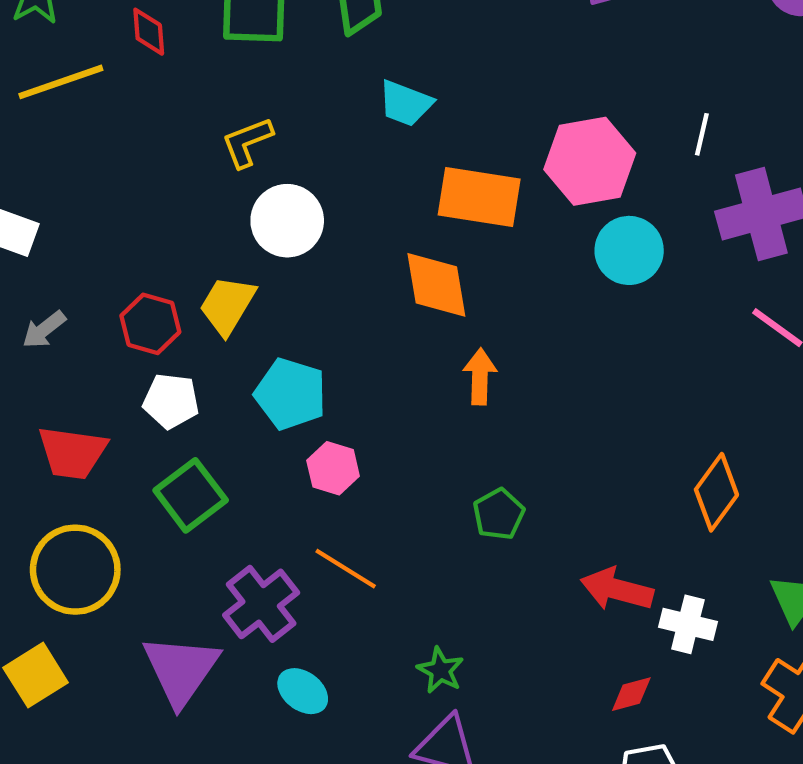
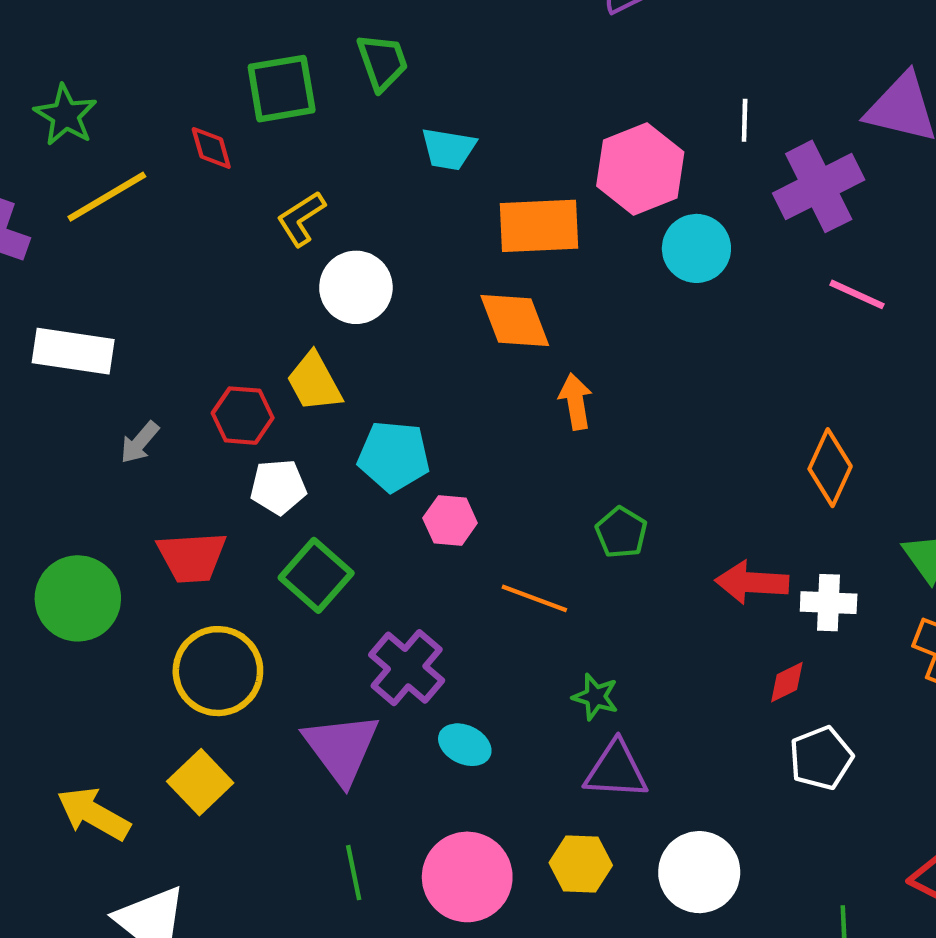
red diamond: (149, 32) -> (211, 148), moved
yellow trapezoid: (227, 305) -> (314, 382), turned -48
orange line: (346, 569) -> (534, 598), moved

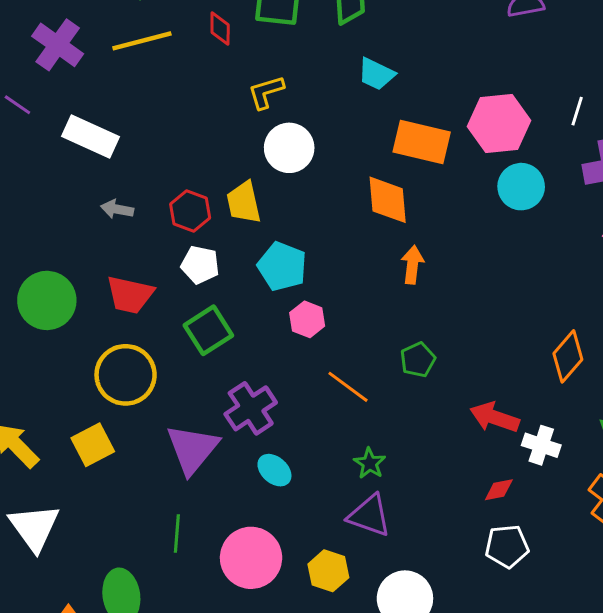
gray arrow: (140, 442) -> (117, 209), turned 44

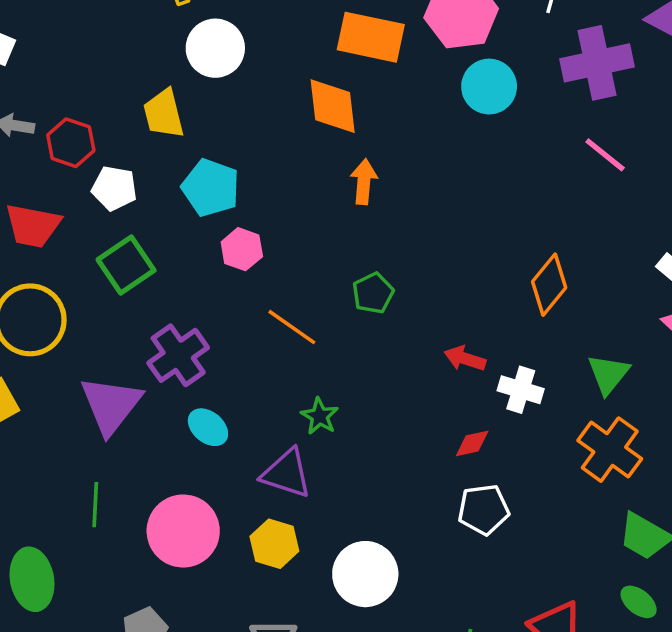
red hexagon: (190, 211) -> (71, 143), moved
red arrow: (495, 417) -> (465, 358), size x0.7
purple triangle: (369, 516) -> (286, 473), moved

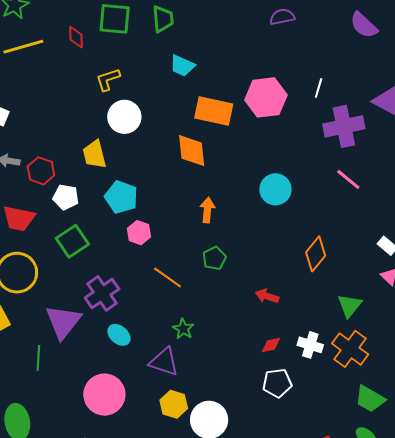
cyan circle: (489, 87) -> (275, 189), moved
orange arrow: (364, 182) -> (207, 210), moved
white cross: (521, 390) -> (310, 345), moved
green line: (95, 505) -> (38, 358), moved
yellow hexagon: (274, 544) -> (174, 404), moved

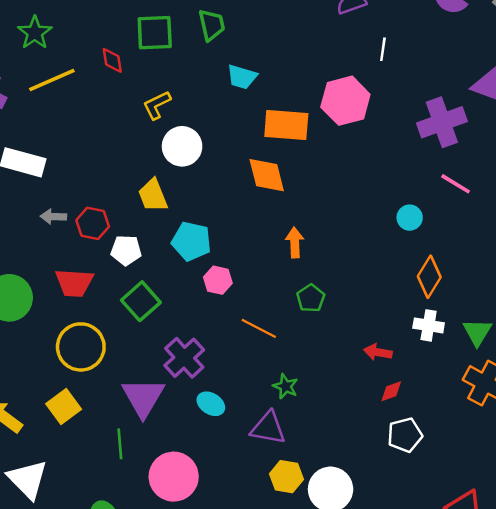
white line: (319, 88) -> (383, 49), moved
cyan circle: (275, 189) -> (410, 218), moved, size x0.7
red arrow: (267, 296) -> (378, 352), moved
white cross: (310, 345) -> (429, 325), moved
pink circle: (104, 395) -> (174, 477), moved

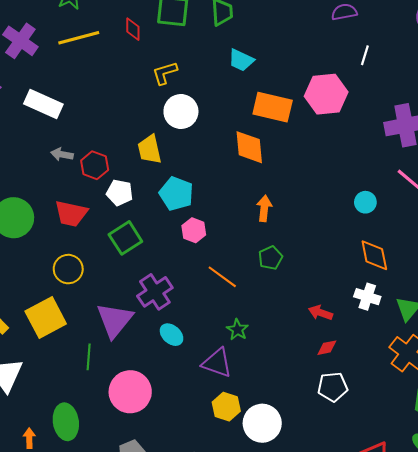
orange diamond: (429, 277) -> (374, 255), turned -52
yellow circle: (81, 347) -> (68, 269), size x0.7
yellow square: (64, 406) -> (46, 318), size x1.4

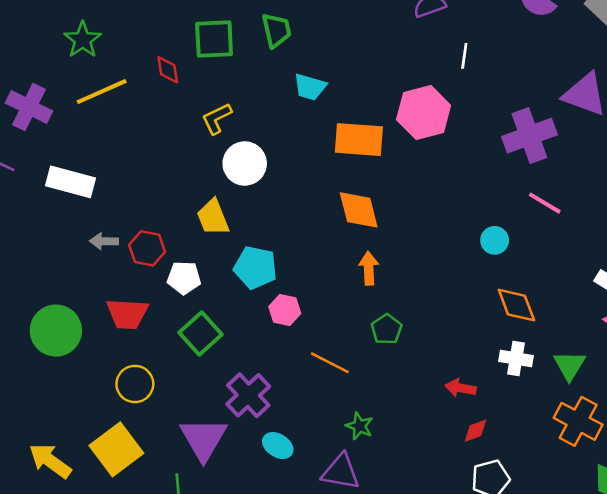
orange diamond: (249, 147) -> (359, 210), moved

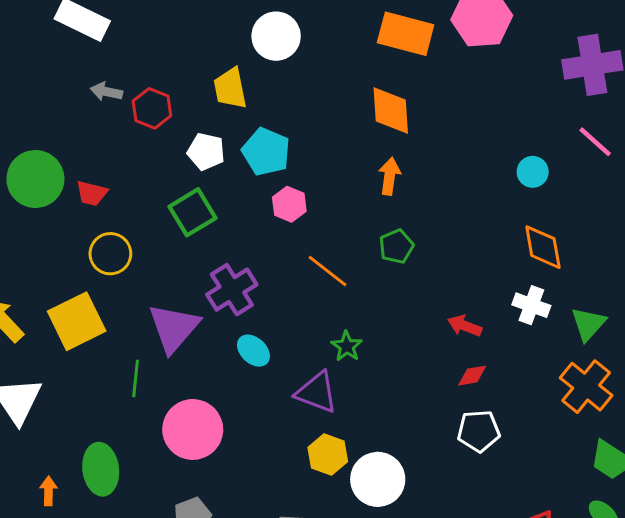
white pentagon: (184, 278) -> (206, 152), moved
red trapezoid: (127, 314) -> (92, 193), moved, size x0.7

